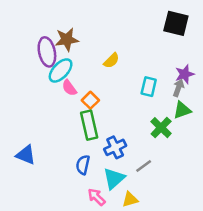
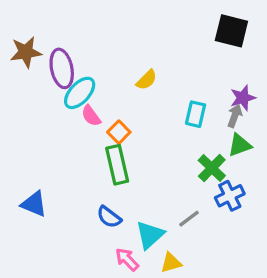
brown star: (67, 39) -> (26, 52), moved
blue cross: (115, 147) -> (230, 196), moved
blue semicircle: (83, 165) -> (109, 217), turned -66

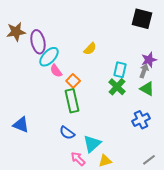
green triangle: (240, 145) -> (147, 89), turned 49
green cross: (212, 168) -> (117, 87), moved
gray line: (189, 219) -> (149, 160), moved

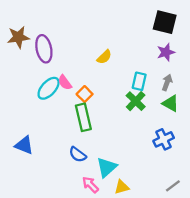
cyan ellipse: (49, 57) -> (49, 88), moved
purple star: (149, 60) -> (166, 52), moved

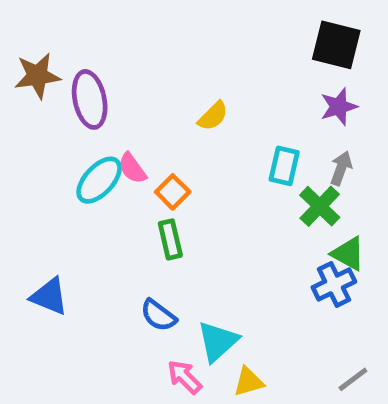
green cross: (136, 101) -> (320, 206), moved
green triangle: (170, 103) -> (348, 254), moved
green rectangle: (83, 117) -> (170, 239), size x0.7

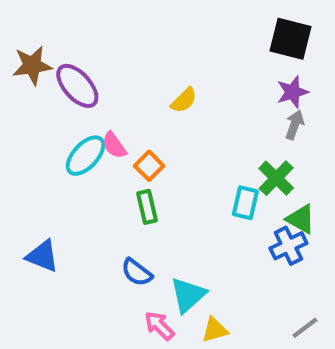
purple ellipse: (90, 99) -> (77, 86), turned -30
cyan rectangle: (284, 166) -> (245, 203), moved
gray arrow: (341, 168) -> (295, 125), moved

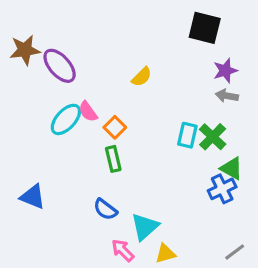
black square: (290, 39) -> (205, 28), moved
gray arrow: (295, 125) -> (227, 96), turned -100
cyan rectangle: (245, 203) -> (187, 135), moved

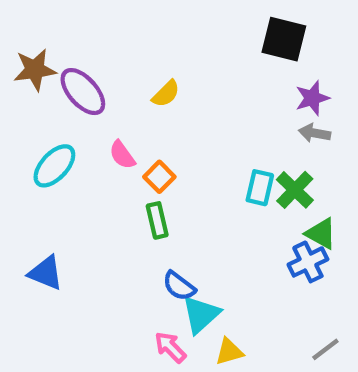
yellow semicircle: (142, 77) -> (166, 94), moved
cyan ellipse: (66, 119) -> (54, 166), moved
blue semicircle: (105, 209) -> (179, 286), moved

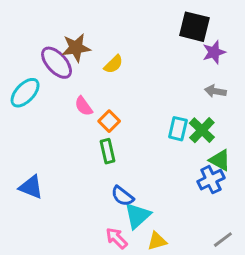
brown star: (35, 70) -> (76, 48), moved
purple star: (312, 98) -> (214, 52), moved
cyan ellipse: (54, 166) -> (25, 93), moved

